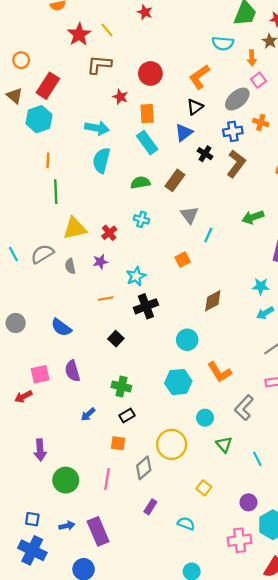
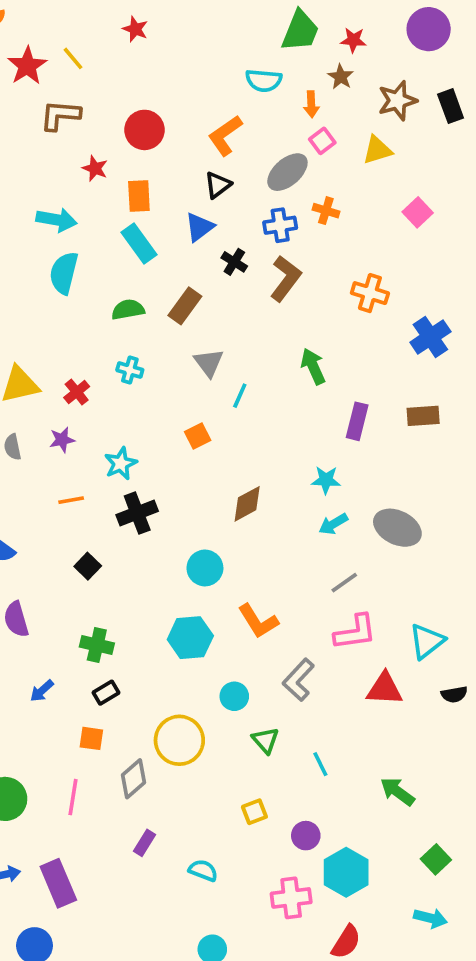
green arrow: (253, 217) -> (313, 366), turned 85
yellow square: (204, 488) -> (254, 812), moved, turned 32

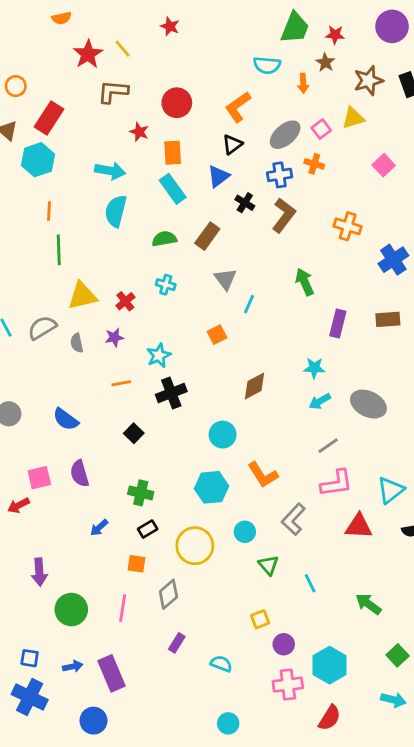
pink square: (322, 141) -> (321, 129), moved
yellow circle: (179, 740) -> (195, 546), moved
purple circle: (306, 836) -> (284, 644), moved

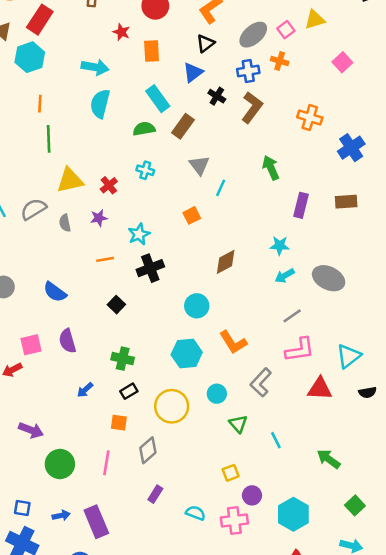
cyan rectangle: (173, 189) -> (158, 99), moved
purple arrow: (39, 572) -> (31, 430), turned -65
pink cross: (288, 685) -> (234, 521), moved

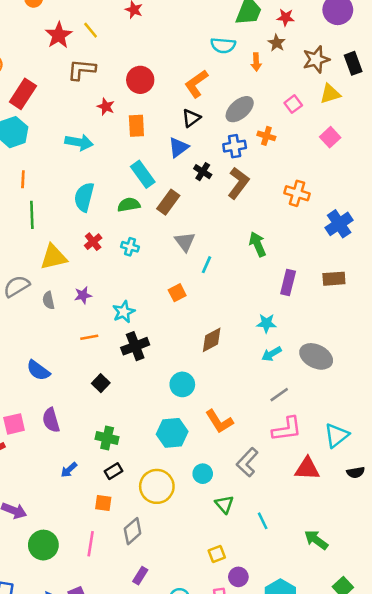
yellow triangle: (315, 20) -> (330, 94), moved
pink square: (286, 30) -> (293, 104), moved
cyan semicircle: (100, 104) -> (84, 197), moved
red cross: (109, 185) -> (93, 242), moved

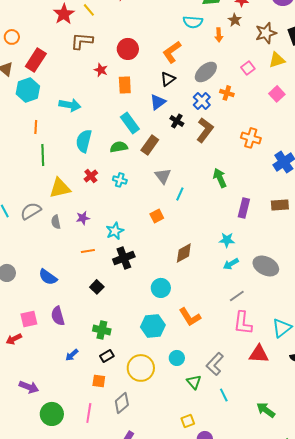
cyan arrow: (79, 142) -> (70, 105), moved
blue cross: (235, 146) -> (202, 101), turned -36
pink L-shape: (287, 429) -> (243, 323), turned 105
gray L-shape: (247, 462) -> (215, 364), moved

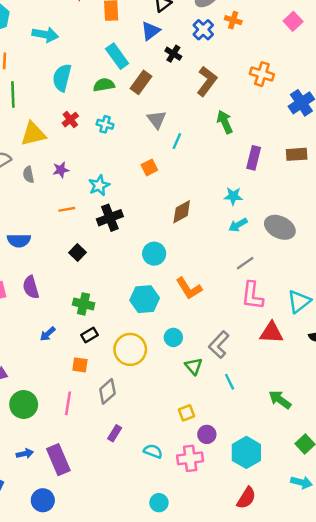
brown L-shape: (205, 130) -> (207, 81), moved
blue semicircle: (48, 277) -> (19, 240), turned -36

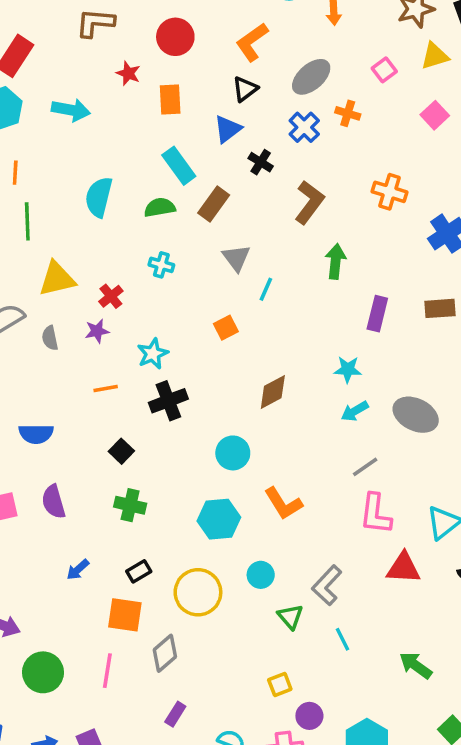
cyan arrow: (45, 35) -> (71, 110), moved
red cross: (70, 120) -> (111, 296), moved
green arrow: (225, 122) -> (336, 261), turned 30
green cross: (84, 304) -> (130, 505), moved
orange square: (80, 365) -> (125, 615), size x1.5

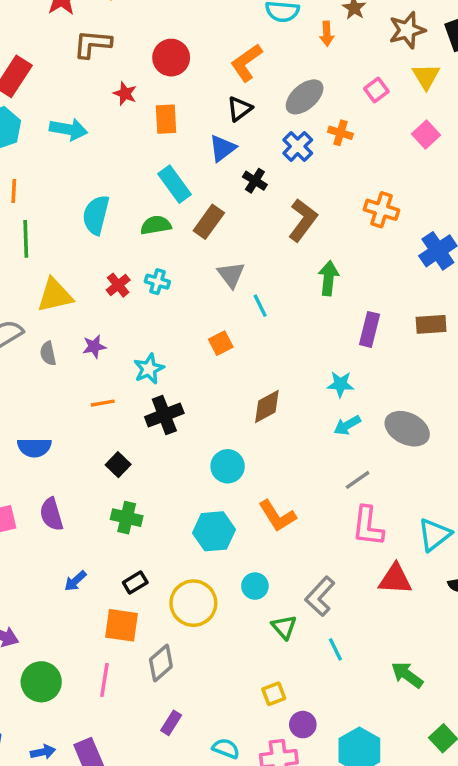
yellow triangle: (435, 56) -> (426, 76), turned -44
cyan line: (266, 289) -> (260, 306), turned -50
red cross: (111, 296) -> (118, 285), moved

